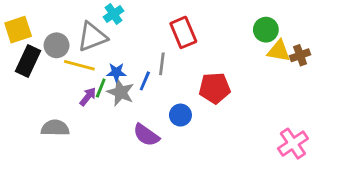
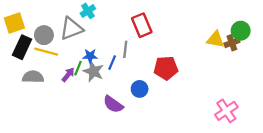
green circle: (266, 30) -> (241, 31), moved
yellow line: (79, 65) -> (46, 52), moved
gray semicircle: (55, 128) -> (33, 77), moved

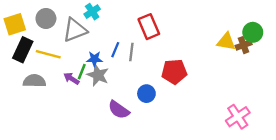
gray circle: (44, 35) -> (46, 18), moved
blue line: (112, 63) -> (115, 50), moved
purple arrow: (68, 75) -> (71, 79), turned -96

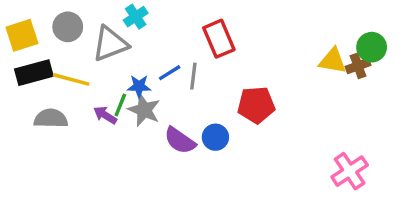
black rectangle: (23, 50) -> (34, 73), turned 50
blue line: (115, 50) -> (170, 73), turned 35
purple semicircle: (119, 110) -> (180, 141), moved

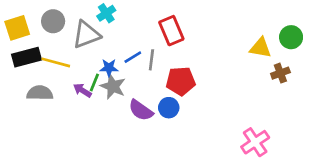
brown cross: (358, 66) -> (280, 73), moved
red pentagon: (256, 105) -> (181, 81), moved
pink cross: (350, 171) -> (255, 142), moved

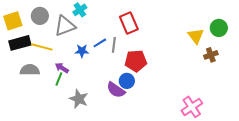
yellow triangle: (260, 48) -> (196, 36), turned 42
green line: (94, 82) -> (59, 79), moved
gray star: (113, 86) -> (79, 99), moved
purple semicircle: (141, 110) -> (116, 90), moved

